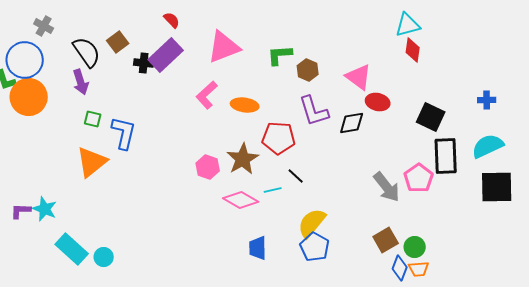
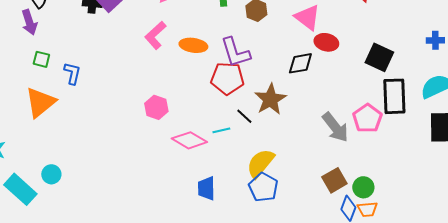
purple L-shape: (314, 111) -> (235, 52), moved
blue L-shape: (124, 133) -> (72, 73), size x0.7
brown star: (243, 159) -> (270, 99), moved
cyan circle: (104, 257) -> (51, 174), moved

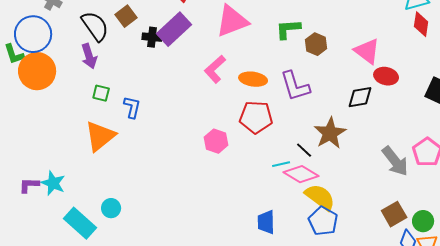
red pentagon: (227, 78) -> (256, 117), moved
pink diamond: (189, 140) -> (301, 174), moved
yellow semicircle: (260, 163) -> (320, 197), turned 88

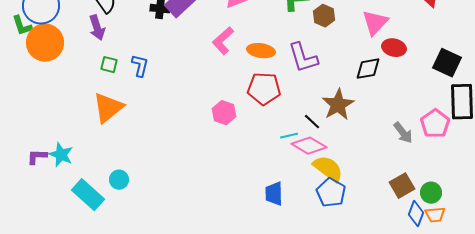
pink triangle: (367, 51) -> (375, 23), turned 36
blue L-shape: (132, 107) -> (140, 66), moved
gray arrow: (395, 161) -> (403, 133), size x0.7

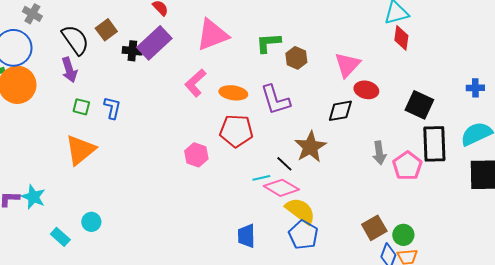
gray arrow: (403, 133) -> (379, 153), moved, turned 30
cyan rectangle: (88, 195) -> (60, 237), size x0.6

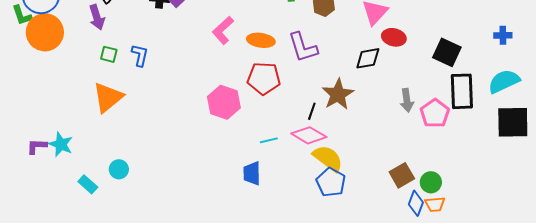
pink hexagon: (196, 155) -> (224, 102), size x1.4
black line: (284, 164) -> (312, 111), turned 66
cyan line: (261, 178) -> (269, 140), moved
blue trapezoid: (246, 236) -> (252, 173), moved

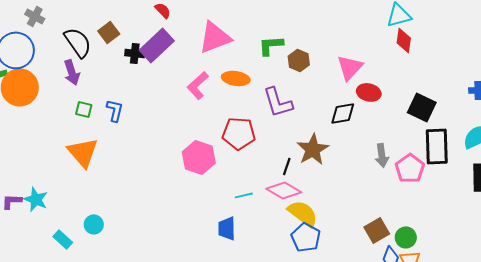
orange ellipse: (261, 40) -> (236, 78), moved
orange triangle: (108, 97) -> (83, 152), turned -32

